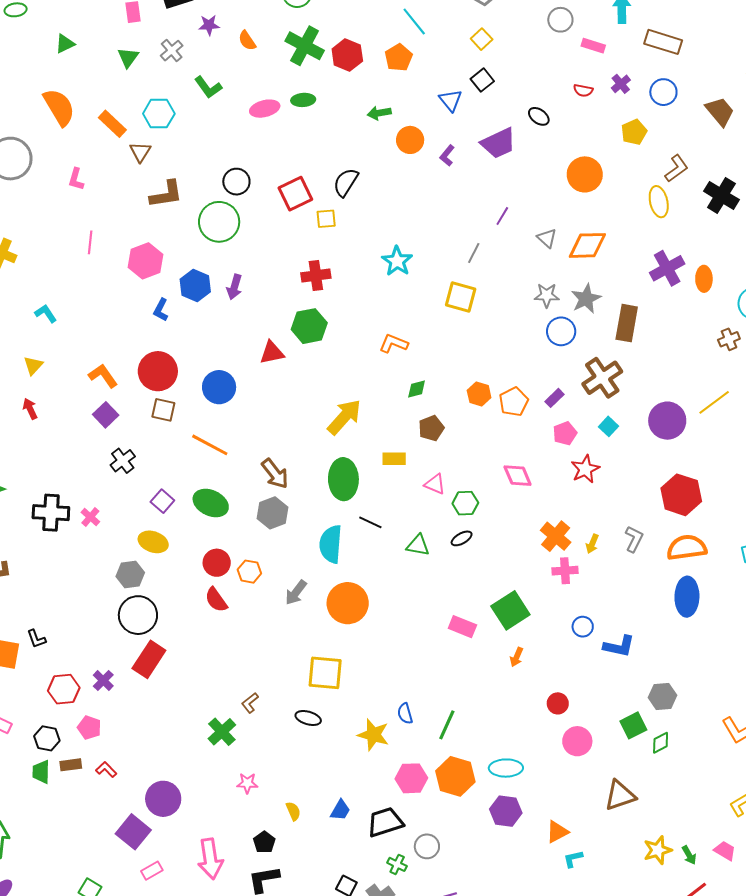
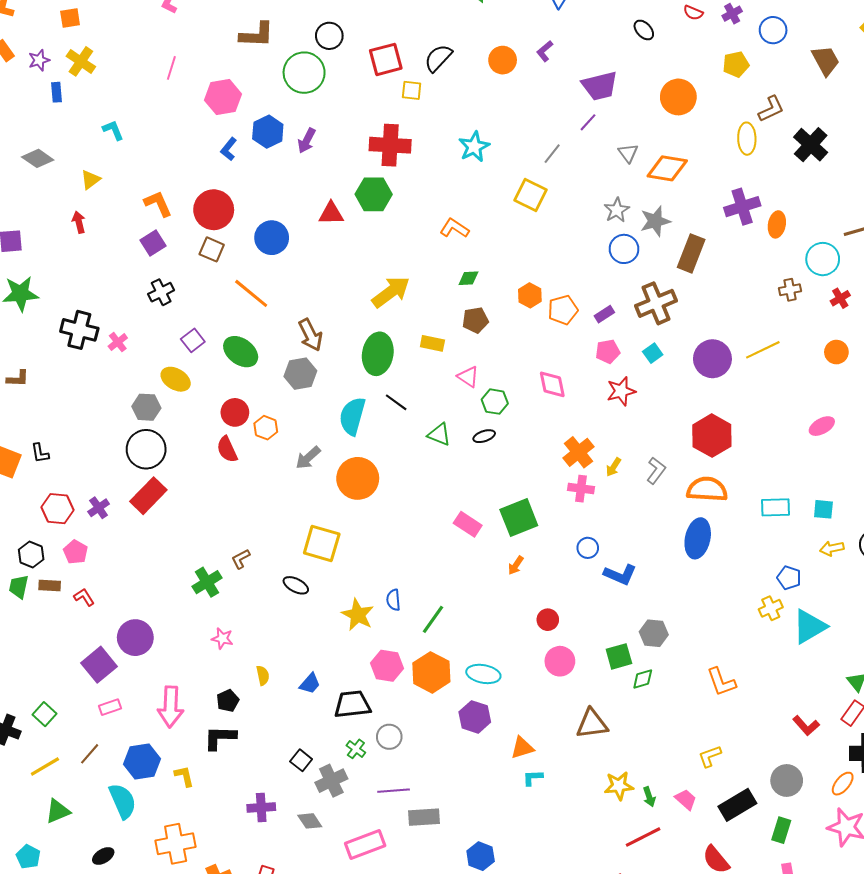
orange circle: (410, 140) -> (503, 60), moved
purple trapezoid: (498, 143) -> (600, 86), moved
red cross: (316, 276) -> (390, 145), size x1.4
gray star: (547, 295) -> (617, 210), turned 30

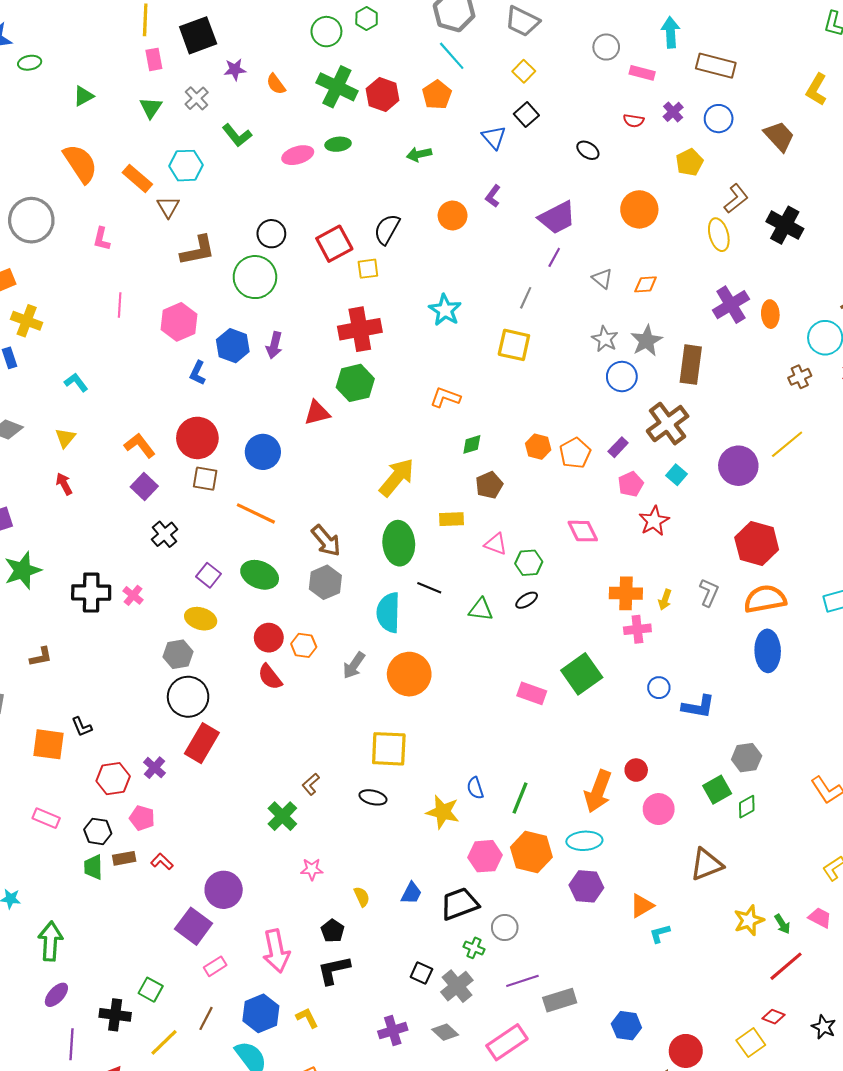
orange diamond: (667, 168) -> (646, 284), size x0.6
orange cross: (578, 452) -> (626, 593), turned -36
orange arrow: (516, 565) -> (598, 791), moved, size x2.0

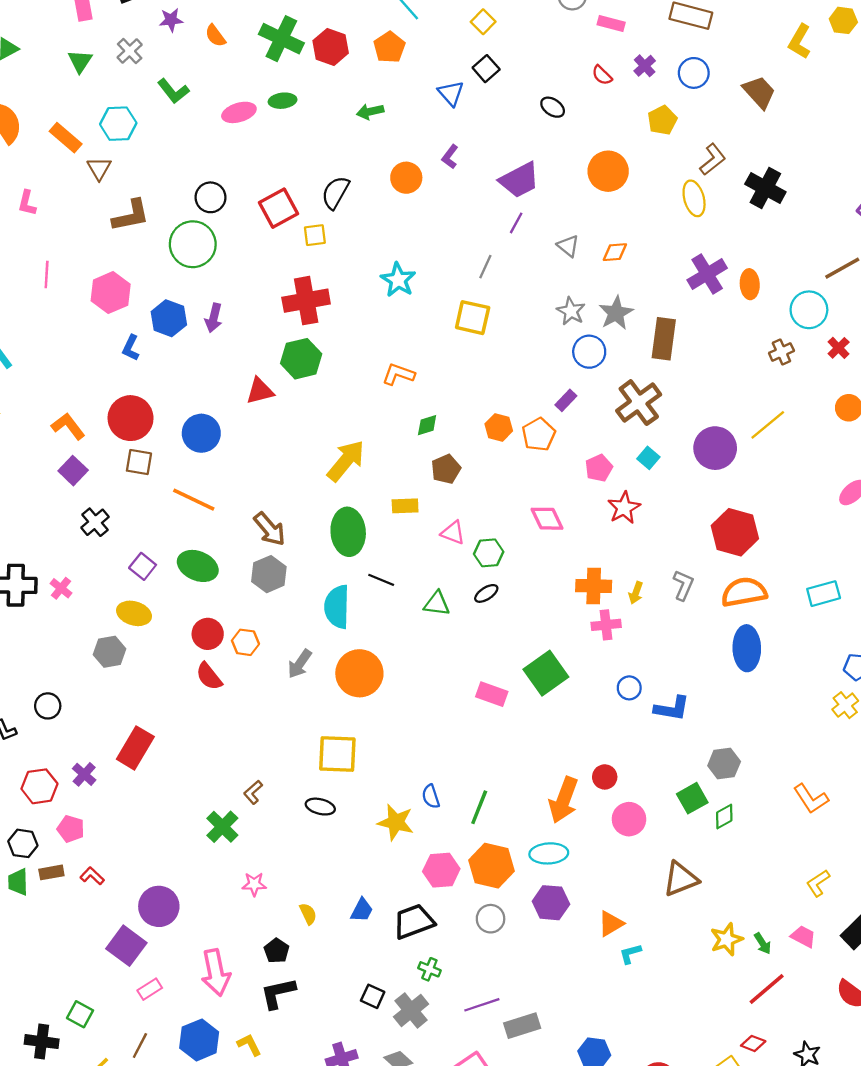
red semicircle: (634, 121) -> (602, 75), turned 36
purple rectangle: (618, 447) -> (566, 400), moved
black circle: (188, 697) -> (48, 706), moved, size x0.6
gray circle: (505, 927) -> (491, 919), moved

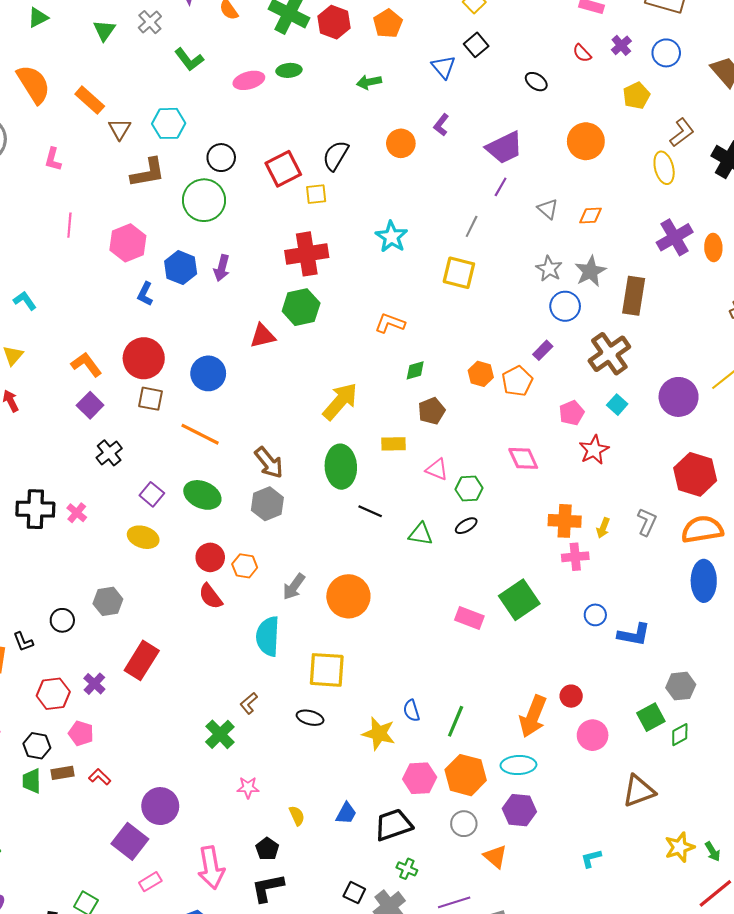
cyan hexagon: (118, 124) -> (169, 123), moved
cyan semicircle: (337, 607) -> (268, 636), moved
gray hexagon: (110, 652) -> (108, 601), moved
orange triangle: (611, 924) -> (495, 857), moved, turned -50

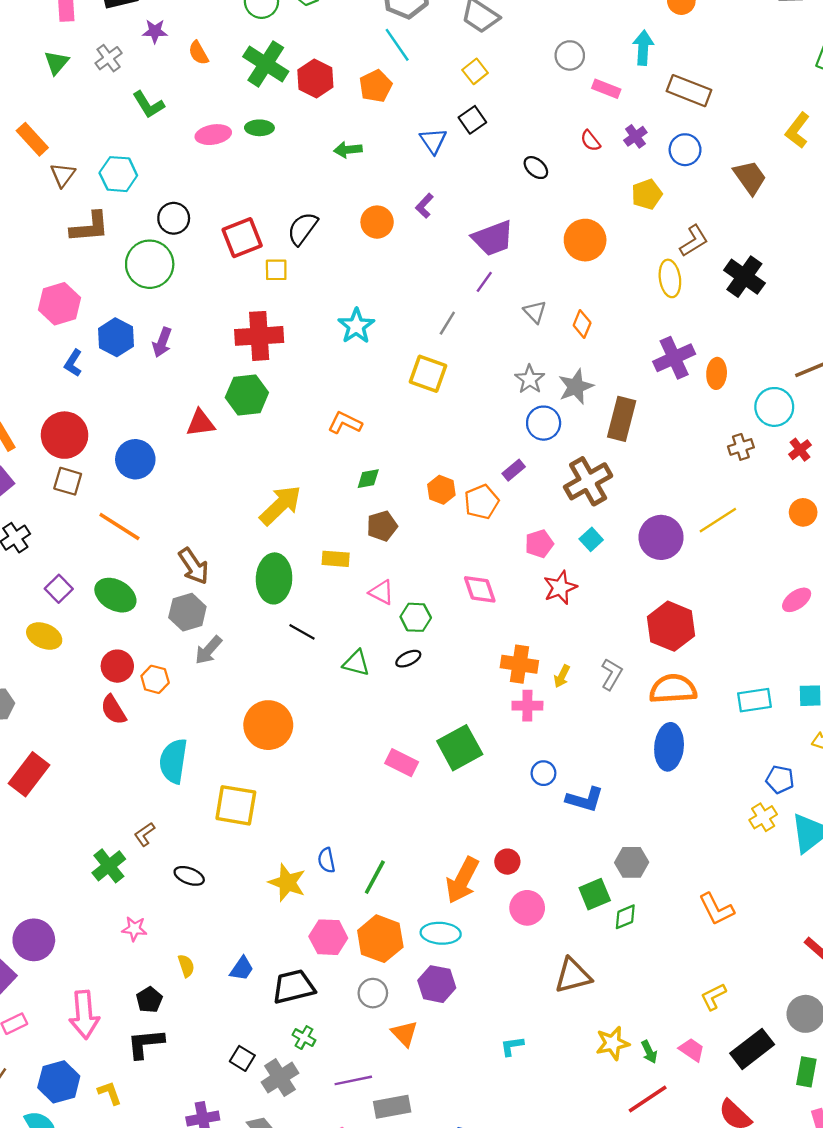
orange diamond: (591, 216) -> (582, 324), turned -70
gray arrow: (294, 587) -> (208, 650), moved
black ellipse: (310, 718) -> (189, 876), moved

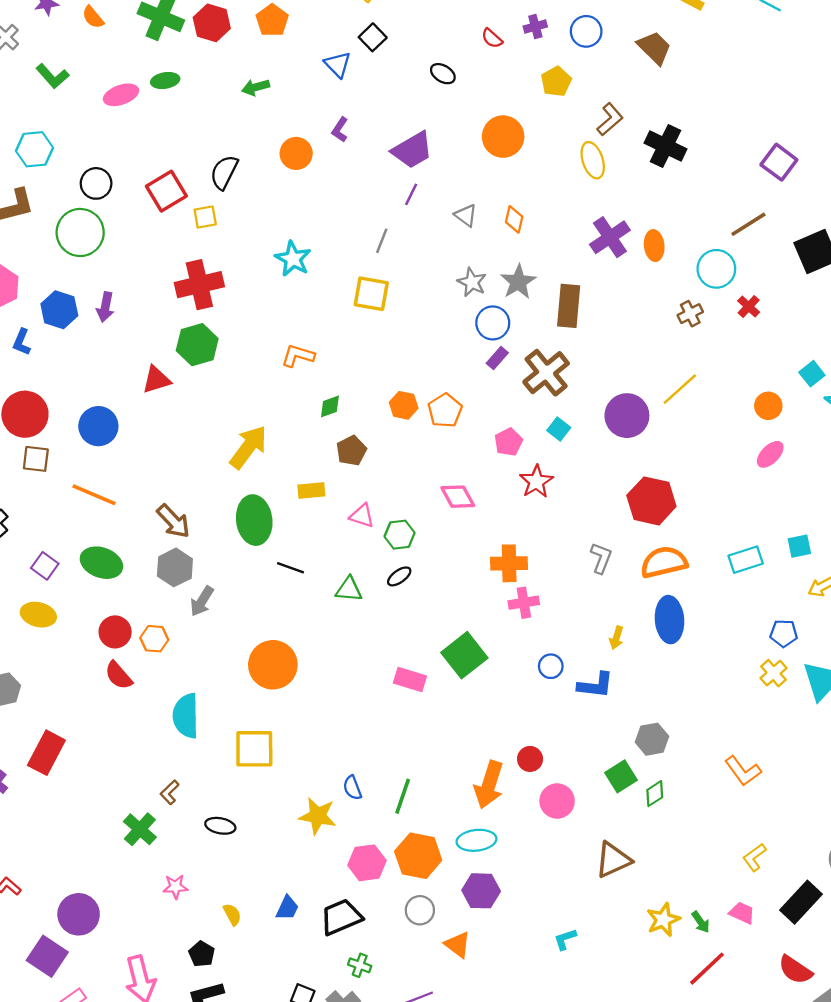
purple cross: (635, 136) -> (535, 27), turned 30
purple rectangle: (514, 470) -> (497, 358), moved
orange circle: (803, 512) -> (768, 406), moved
yellow arrow: (562, 676) -> (616, 638), moved

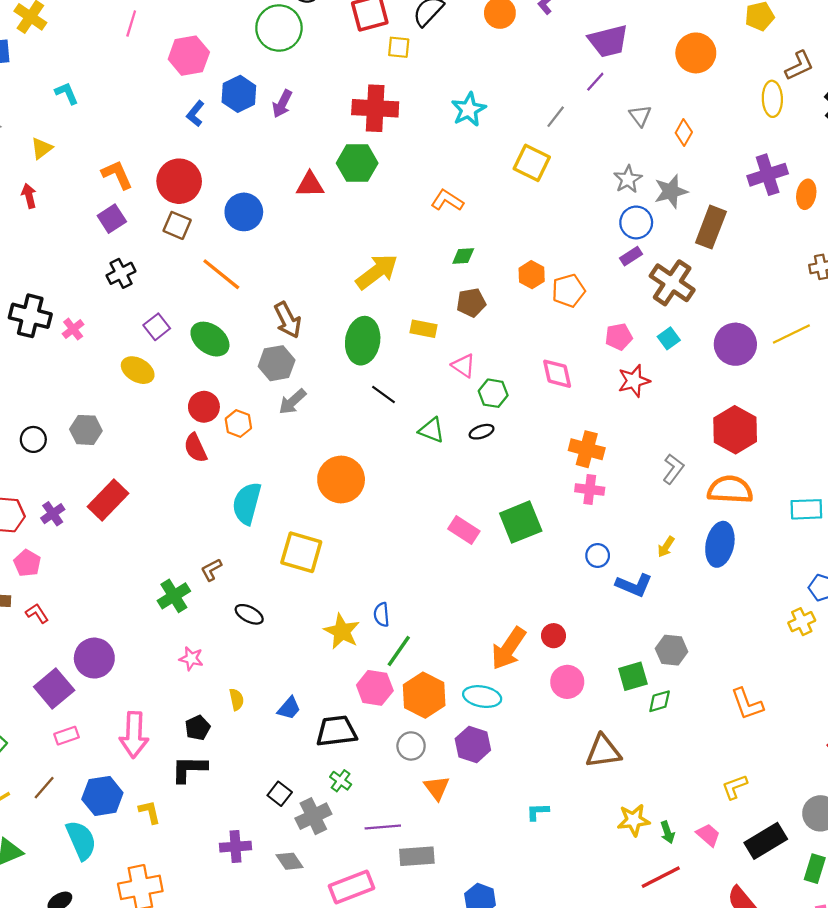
brown cross: (546, 373) -> (672, 283), turned -33
green line: (403, 796) -> (399, 651), moved

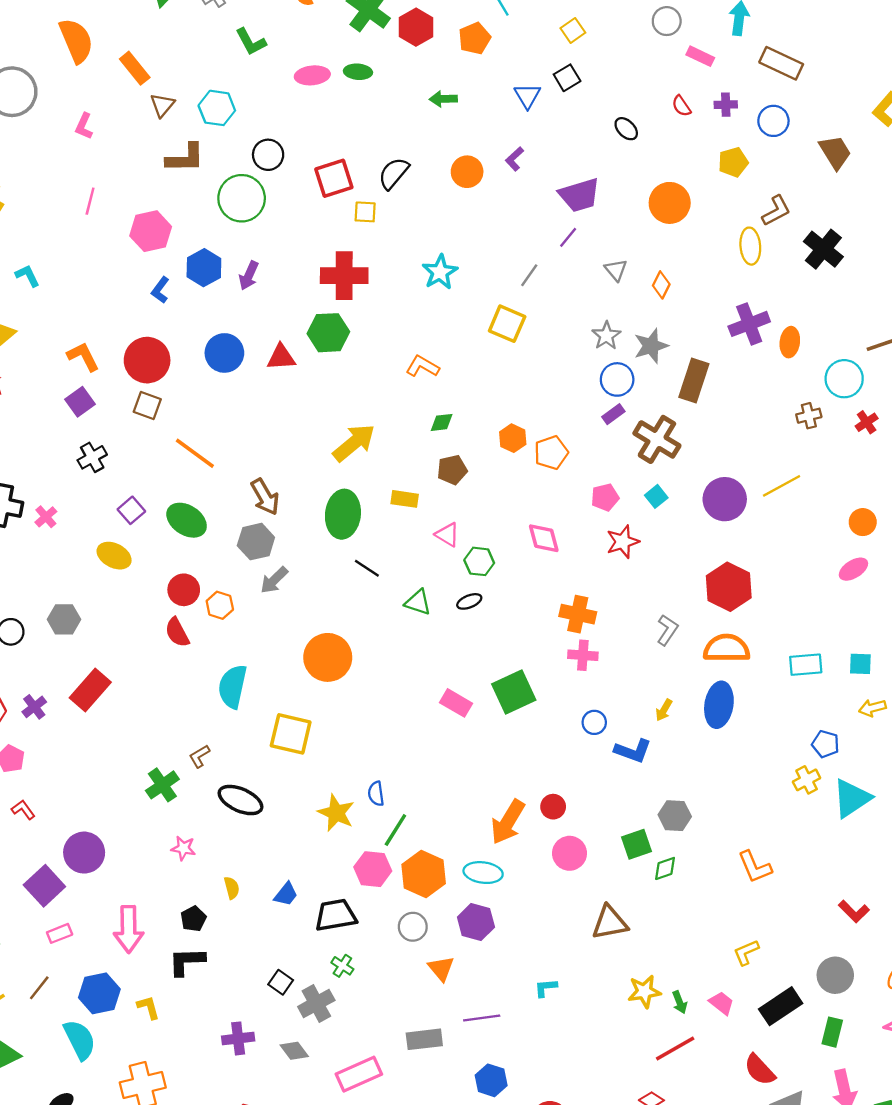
blue circle: (244, 212) -> (224, 353), moved
black ellipse: (249, 614) -> (240, 800), size x1.5
purple line: (383, 827) -> (482, 1018), moved

